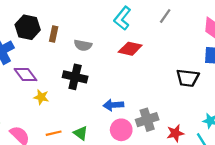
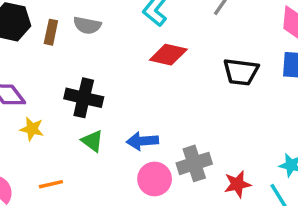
gray semicircle: (83, 45) -> (87, 25), moved
black trapezoid: (188, 78) -> (241, 72), moved
green triangle: (81, 133) -> (92, 141), moved

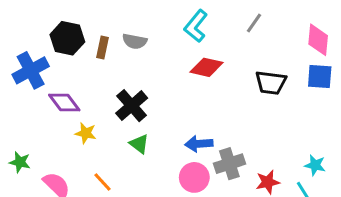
black cross: (84, 98) -> (132, 106), turned 36
blue arrow: (142, 141) -> (199, 144), moved
orange line: (51, 184) -> (102, 182), turned 60

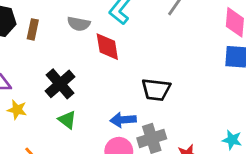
gray semicircle: (135, 41) -> (79, 24), moved
red diamond: (207, 67) -> (107, 47), moved, turned 68
black trapezoid: (271, 83) -> (156, 90), moved

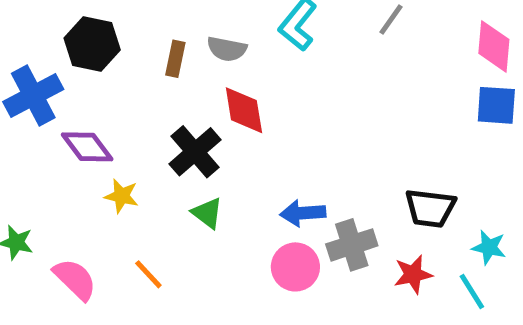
brown rectangle: (33, 29) -> (175, 59), moved
red diamond: (107, 47) -> (244, 110), moved
black trapezoid: (156, 90) -> (430, 208), moved

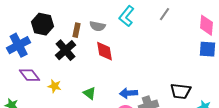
purple diamond: (87, 147) -> (30, 75), moved
black cross: (195, 152) -> (66, 50), moved

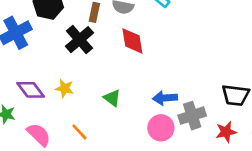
purple diamond: (30, 75) -> (31, 90), moved

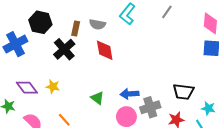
green triangle: (112, 98) -> (97, 98), moved

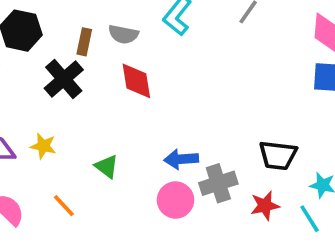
green triangle: (97, 98) -> (107, 167), moved

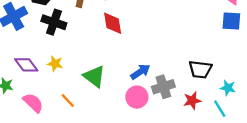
black cross: (64, 79) -> (54, 22), moved, turned -30
blue arrow: (181, 159) -> (140, 72), turned 150
green triangle: (107, 167) -> (94, 76), size x1.5

